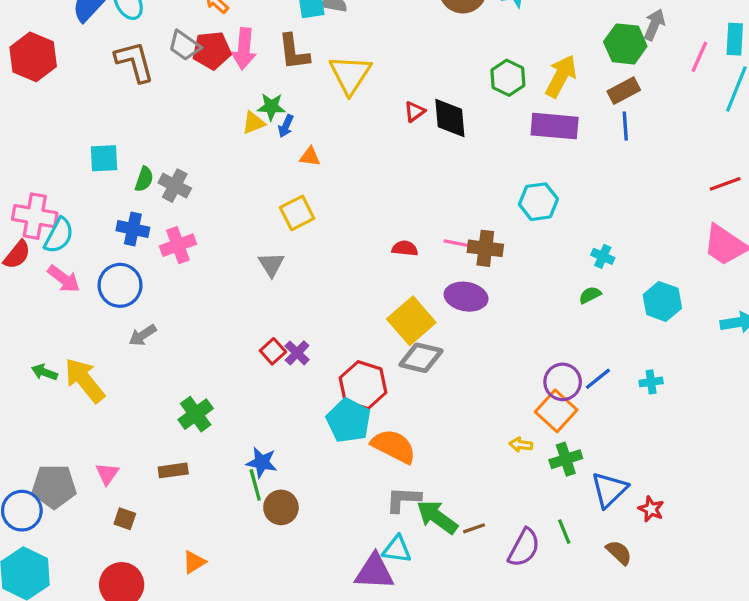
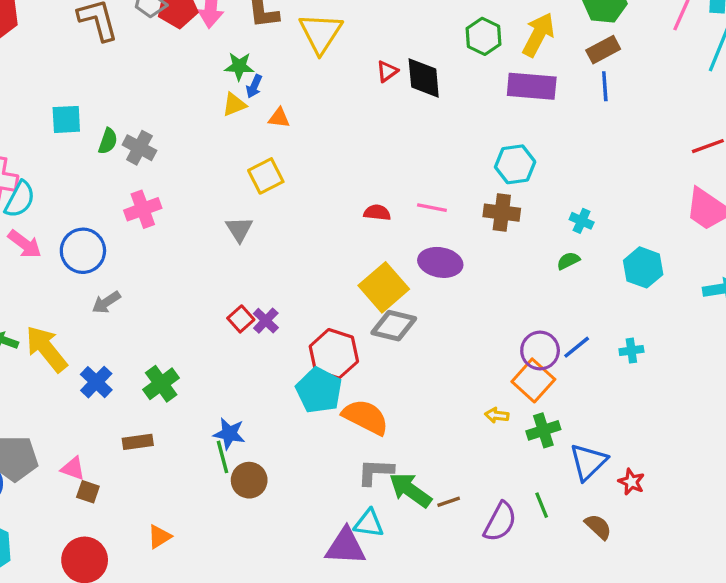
yellow triangle: (254, 123) -> (234, 105), moved
blue cross: (133, 229) -> (96, 382), moved, turned 32
brown cross: (485, 248) -> (502, 213), moved
pink triangle: (107, 474) -> (73, 469), moved, turned -45

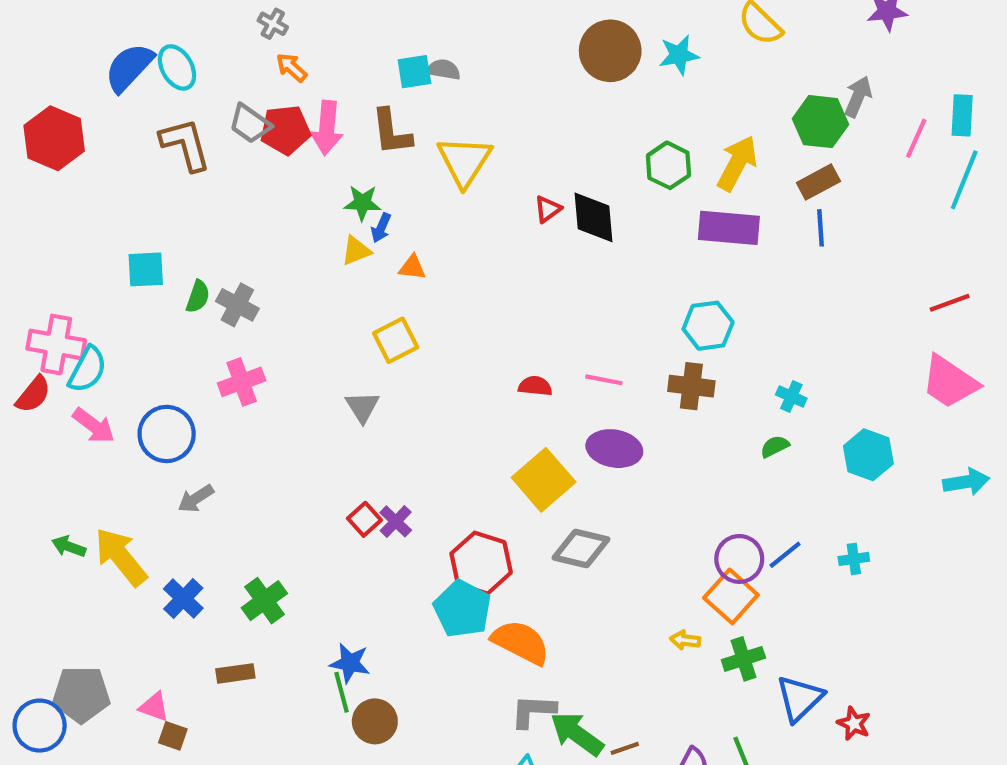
gray diamond: (394, 326) -> (581, 549), moved

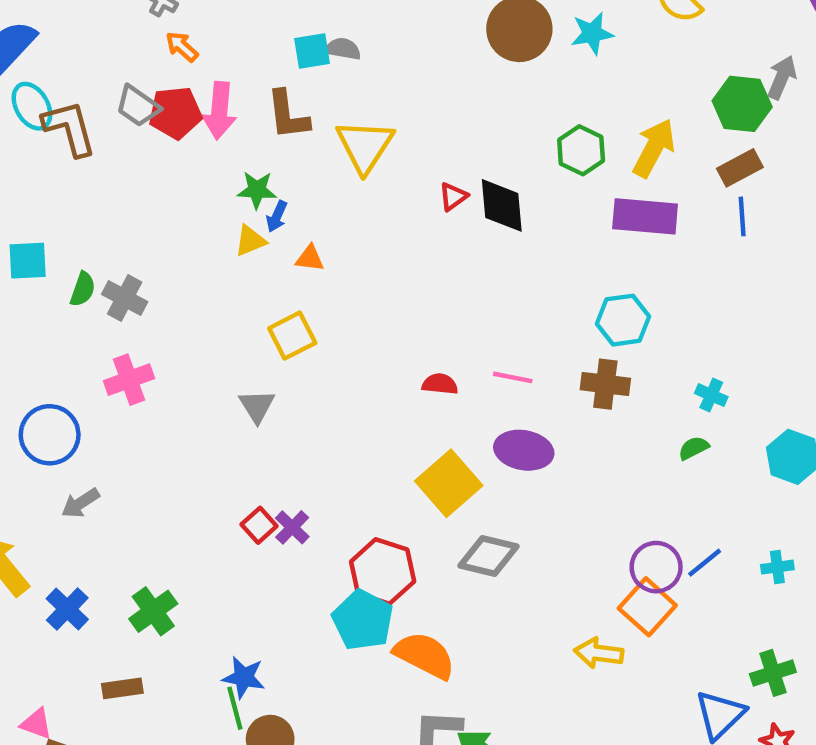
cyan ellipse: (177, 67) -> (32, 106), moved
yellow arrow: (685, 640) -> (599, 653), size x1.5
green cross: (743, 659) -> (773, 673), moved

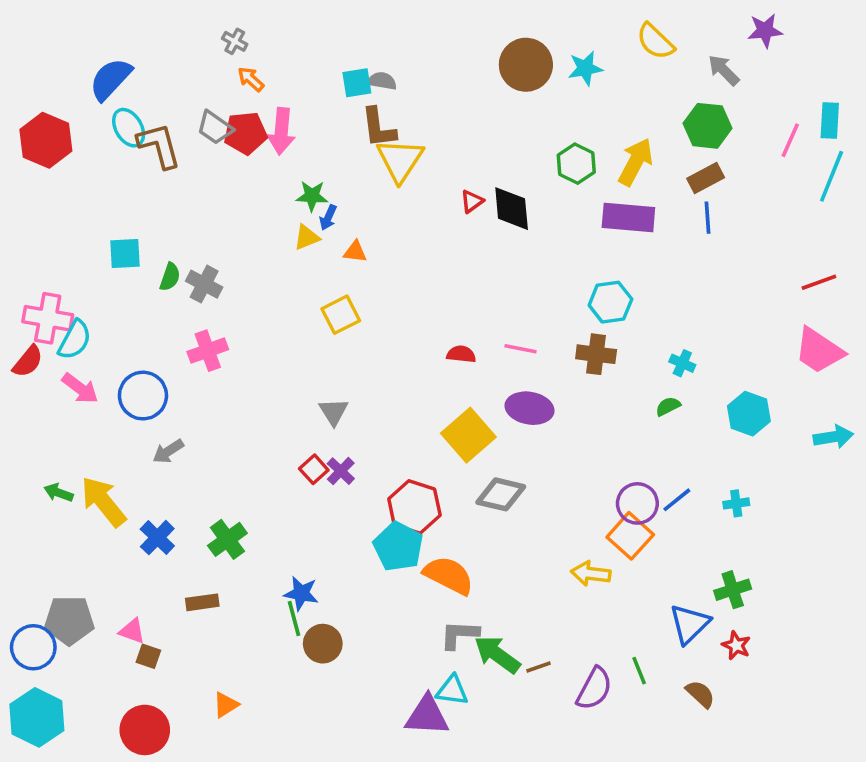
gray arrow: (782, 77) -> (724, 70), moved, turned -68
brown L-shape: (288, 115) -> (378, 128), moved
gray triangle: (257, 406) -> (334, 412), moved

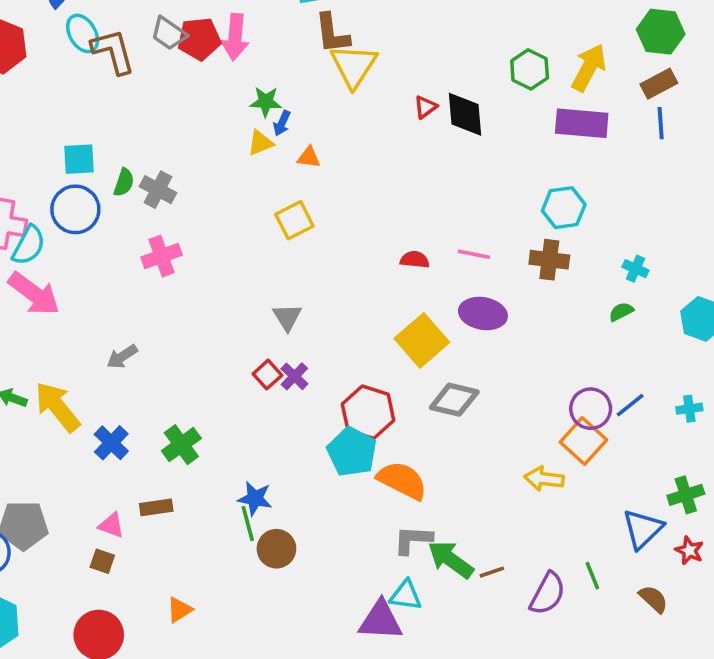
pink arrow: (80, 388) -> (34, 294), size x1.4
blue circle: (143, 396) -> (75, 209), moved
pink triangle: (132, 631) -> (111, 525), moved

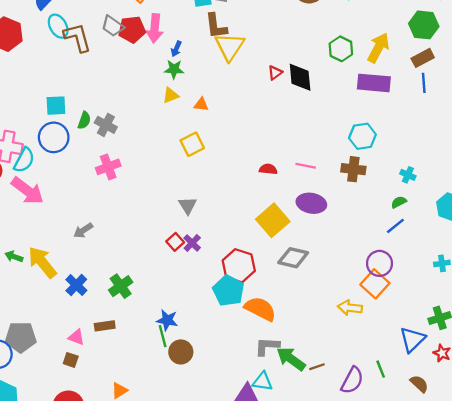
blue arrow: (282, 123) -> (176, 49), moved
blue line: (630, 405) -> (395, 226), moved

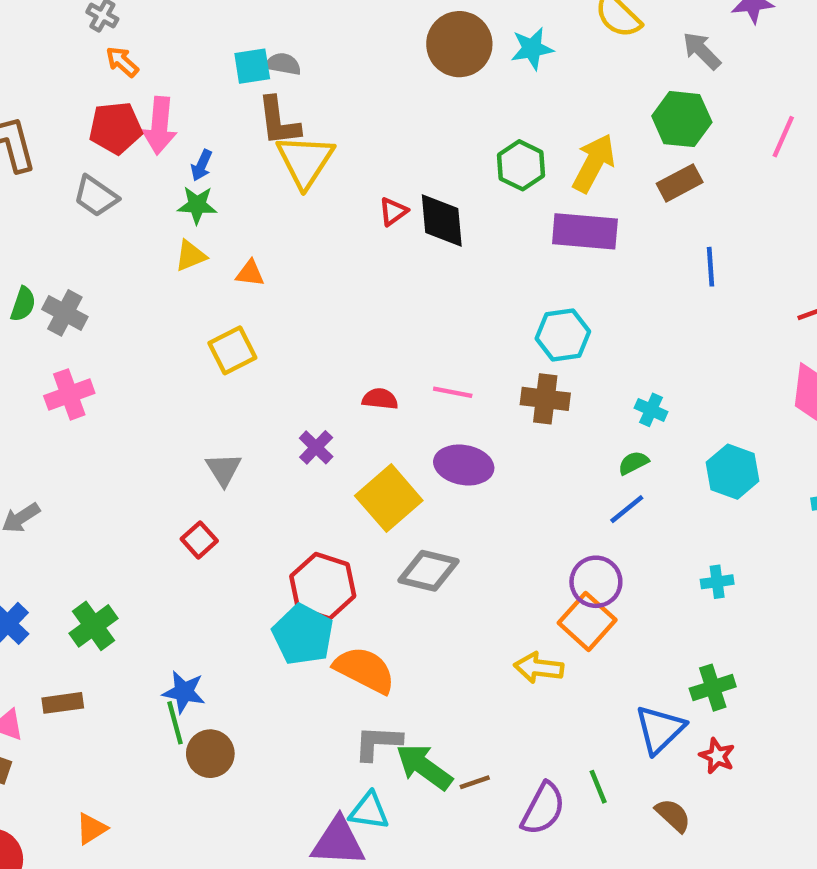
gray trapezoid: (113, 26) -> (96, 196), moved
blue line: (424, 83) -> (711, 267), moved
purple cross: (192, 243) -> (316, 447), moved

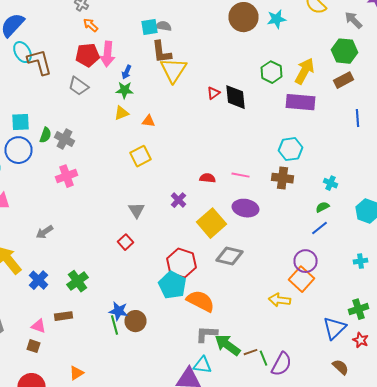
brown circle: (210, 754) -> (136, 321), moved
green line: (598, 787) -> (264, 358), moved

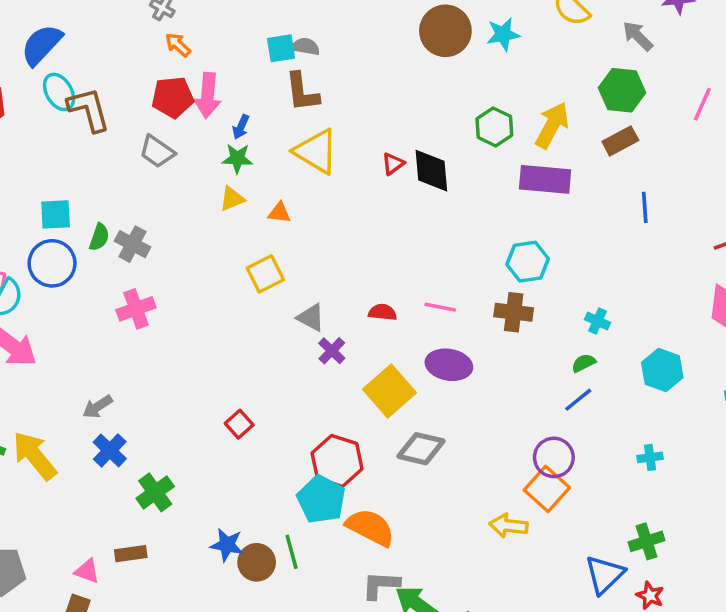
yellow triangle: (174, 70) -> (316, 151), moved, turned -32
gray triangle: (136, 210) -> (311, 318), moved, turned -30
blue cross: (38, 280) -> (110, 450), moved
green line: (114, 325) -> (292, 552), moved

